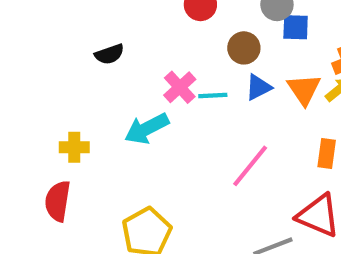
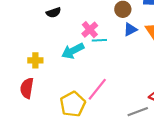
cyan line: (213, 96) -> (99, 40), moved
pink line: (250, 166) -> (97, 89), moved

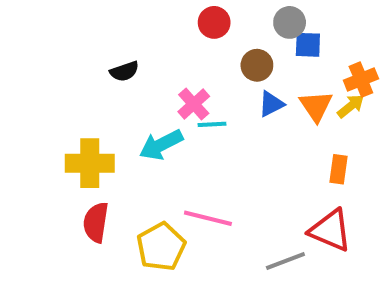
yellow cross: (35, 60) -> (90, 163), size x1.6
red semicircle: (27, 88) -> (96, 222), moved
pink line: (97, 89) -> (208, 218), turned 65

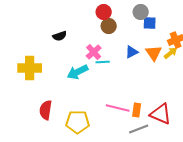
brown circle: (257, 65) -> (109, 26), moved
yellow cross: (90, 163) -> (30, 68), moved
orange rectangle: (338, 169) -> (137, 110), moved
pink line: (208, 218) -> (118, 108), moved
yellow pentagon: (161, 247) -> (78, 122), turned 30

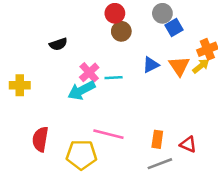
blue square: (150, 23) -> (174, 27), turned -32
pink cross: (94, 52) -> (89, 72), moved
yellow cross: (30, 68) -> (20, 85), size x0.7
pink line: (118, 108) -> (108, 134), moved
red triangle: (161, 114) -> (188, 144), size x0.6

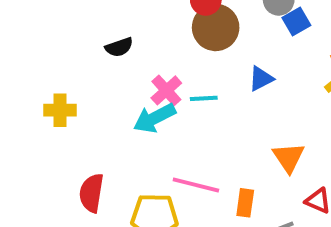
brown circle: (121, 31) -> (216, 27), size x1.5
orange triangle: (179, 66) -> (289, 157), moved
orange rectangle: (157, 139) -> (245, 203), moved

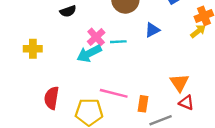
orange triangle: (289, 157) -> (179, 83), moved

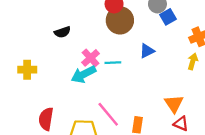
yellow arrow: (198, 31) -> (193, 61), moved, turned -35
pink line: (114, 93) -> (108, 114), turned 36

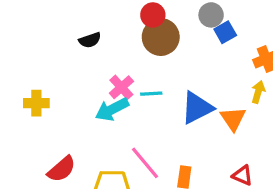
black semicircle: (62, 32) -> (90, 40), moved
blue triangle: (147, 51) -> (197, 108), moved, size x1.6
orange triangle: (174, 104) -> (233, 119), moved
red semicircle: (46, 119) -> (62, 169), turned -140

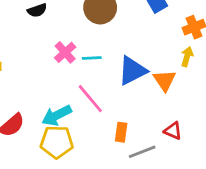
cyan arrow: (112, 109) -> (57, 115), moved
pink line: (145, 163) -> (90, 99), moved

